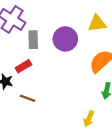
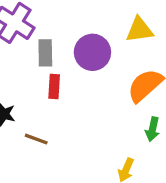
red rectangle: (23, 66) -> (54, 87), moved, turned -56

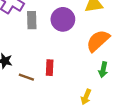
red rectangle: (54, 87) -> (50, 68), moved

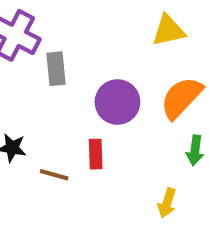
purple circle: (63, 19) -> (117, 102), moved

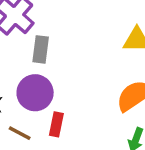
purple circle: (117, 102) -> (35, 93), moved

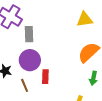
brown line: (20, 133) -> (25, 85), turned 48

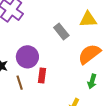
gray rectangle: (29, 34) -> (61, 32), moved, turned -42

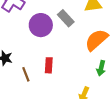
purple circle: (27, 57) -> (41, 25), moved

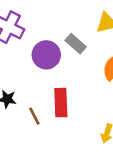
red rectangle: (49, 65) -> (61, 103), size x1.5

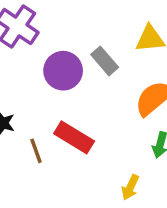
red rectangle: (61, 103) -> (74, 137), turned -64

